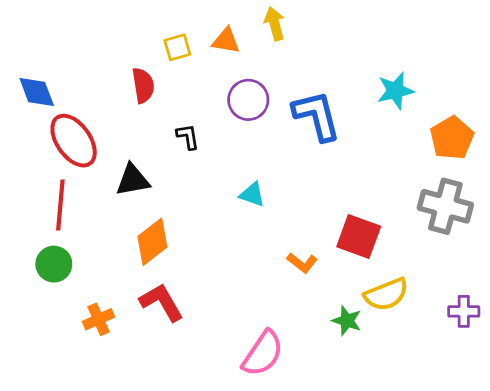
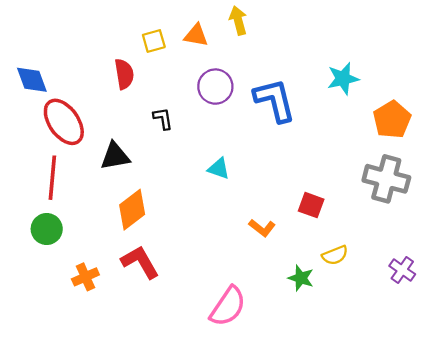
red square: (359, 237) -> (311, 205), size x0.7
yellow semicircle: (386, 294) -> (335, 255), size x0.7
purple cross: (464, 311) -> (402, 270), turned 35

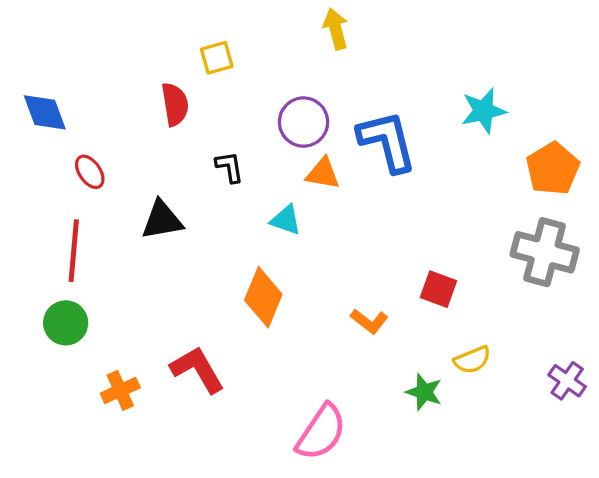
orange triangle: (196, 35) -> (323, 173), moved
red ellipse: (64, 122) -> (90, 172), size x0.5
cyan triangle: (219, 169) -> (286, 220), moved
orange diamond: (132, 210) -> (263, 297), moved, turned -30

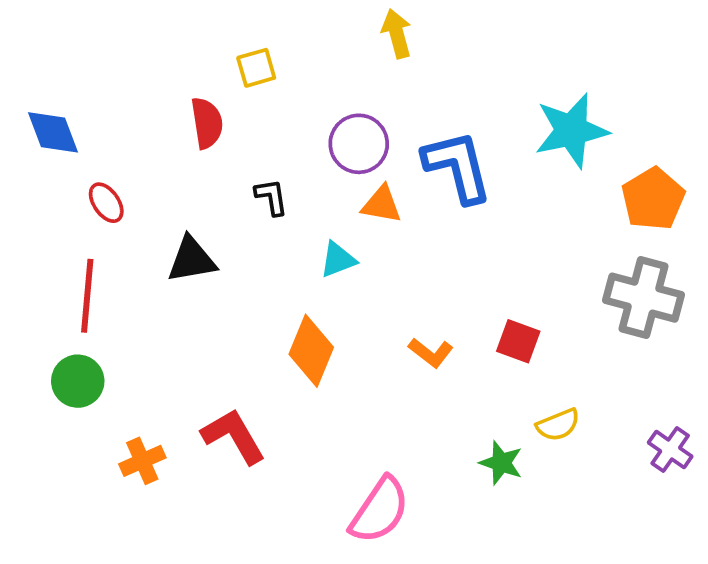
cyan star: (484, 111) -> (571, 131), size x1.4
cyan triangle: (286, 220) -> (338, 260), turned -40
orange L-shape: (369, 321) -> (431, 353), moved

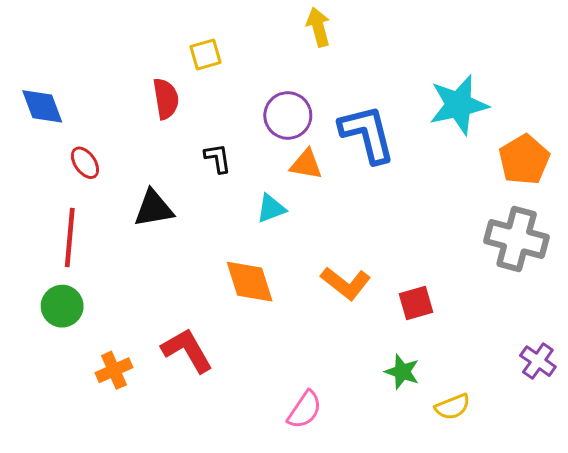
red square: (518, 341) -> (416, 303), moved, turned -36
orange diamond: (311, 351) -> (250, 282), turned -40
orange L-shape: (431, 353) -> (346, 283), size x1.4
yellow semicircle: (558, 425) -> (453, 407), moved
pink semicircle: (380, 510) -> (305, 410), size x0.7

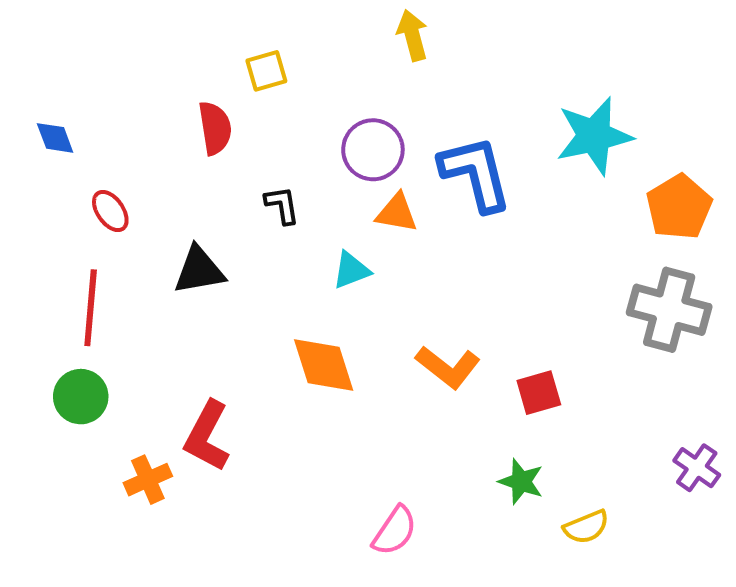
blue diamond: (42, 106) -> (55, 138), size x0.7
red L-shape: (187, 350) -> (207, 436), moved, turned -122

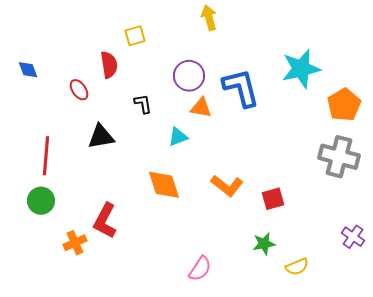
red ellipse: (110, 211) -> (79, 90), moved
green star: (521, 482) -> (264, 244), turned -30

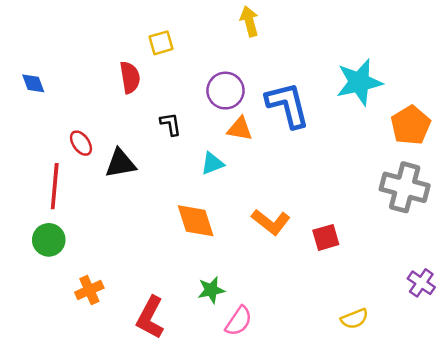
red ellipse: (79, 90) -> (81, 143), moved
red L-shape: (105, 221) -> (150, 317), moved
green star: (264, 244) -> (211, 290), moved

